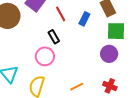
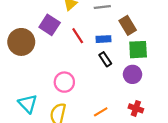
blue rectangle: (84, 19) -> (103, 39), turned 64
black rectangle: (54, 37) -> (105, 59), moved

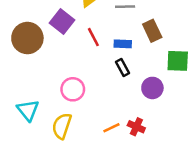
green square: (138, 50) -> (178, 61), moved
red cross: (136, 108) -> (136, 127), moved

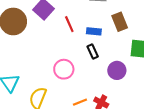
pink circle: (73, 89) -> (64, 69), moved

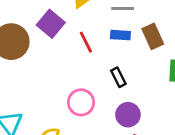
blue rectangle: (94, 31) -> (120, 35), moved
purple circle: (117, 70) -> (128, 115), moved

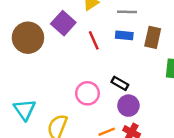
brown rectangle: (153, 36) -> (153, 37), turned 35
black rectangle: (118, 77) -> (120, 83), moved, turned -35

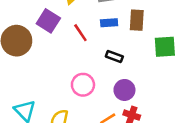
black rectangle: (120, 83) -> (114, 56), moved

